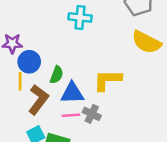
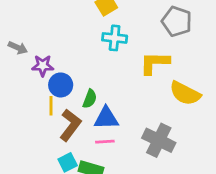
yellow semicircle: (146, 42) -> (185, 93), moved
yellow L-shape: (107, 80) -> (155, 63), moved
gray cross: (92, 114) -> (159, 140), moved, size x1.6

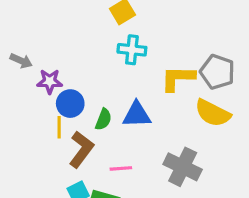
gray pentagon: (177, 21) -> (217, 72), moved
blue triangle: (106, 118) -> (137, 115), moved

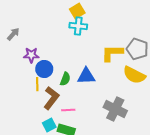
cyan cross: (132, 50) -> (78, 26), moved
gray arrow: (21, 61) -> (13, 34), moved, turned -72
pink line: (121, 168) -> (68, 110), moved

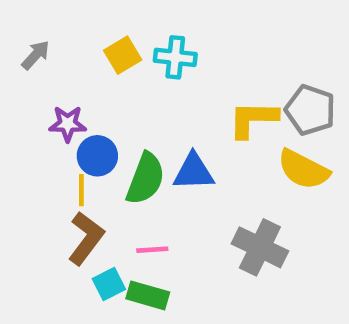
yellow square: (77, 11) -> (123, 55), moved
gray arrow: (13, 34) -> (36, 55), moved
green semicircle: (65, 79) -> (145, 179), size x1.6
brown L-shape: (51, 98) -> (86, 238), moved

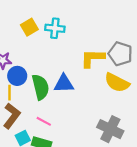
green semicircle: (145, 179) -> (40, 87), turned -35
gray cross: (260, 247) -> (110, 129), moved
pink line: (152, 250) -> (44, 121), turned 32

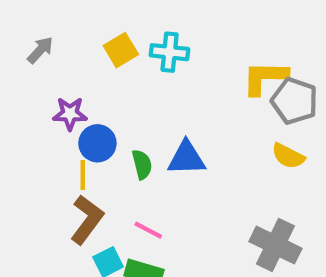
yellow L-shape: (93, 58) -> (265, 78), moved
yellow semicircle: (117, 83) -> (288, 156), size x0.7
green semicircle: (40, 87) -> (142, 164), size x0.6

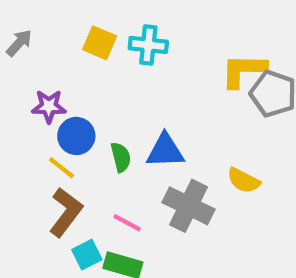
yellow square: (121, 50) -> (100, 43), turned -36
yellow semicircle: (288, 156) -> (244, 180), moved
yellow line: (83, 175) -> (61, 168), turned -52
gray cross: (275, 245) -> (188, 206), moved

